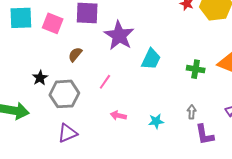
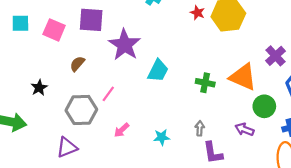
cyan square: (21, 18) -> (20, 23), size x0.7
gray hexagon: (64, 94) -> (81, 110), moved
pink arrow: (118, 116) -> (122, 130), turned -56

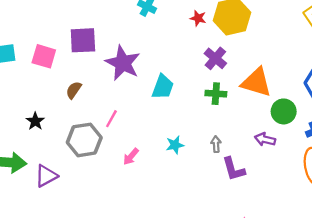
purple cross: (276, 56) -> (215, 58), moved
cyan star: (162, 137) -> (175, 145), moved
purple triangle: (67, 147) -> (46, 176), moved

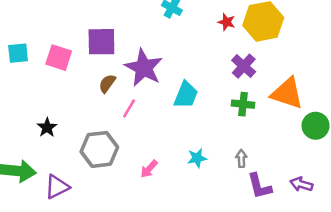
brown semicircle: (74, 90) -> (107, 83), moved
pink line: (111, 119) -> (129, 108), moved
purple arrow: (265, 139) -> (301, 184), moved

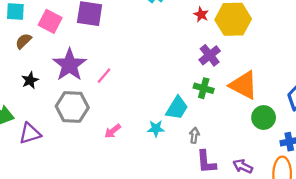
purple star: (144, 68) -> (69, 65), moved
brown semicircle: (107, 83) -> (23, 41), moved
cyan trapezoid: (186, 95) -> (177, 108), moved

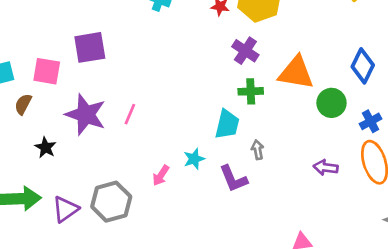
gray hexagon: (72, 107) -> (111, 202), moved
cyan star: (156, 128) -> (194, 159), moved
purple L-shape: (206, 162) -> (233, 179), moved

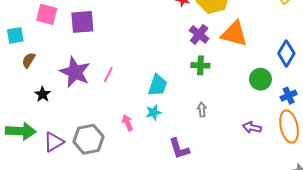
pink square: (47, 71) -> (47, 14), moved
orange triangle: (296, 73) -> (234, 34), moved
cyan trapezoid: (227, 124) -> (158, 85), moved
pink arrow: (161, 175) -> (128, 123), turned 119
purple L-shape: (233, 179) -> (179, 149), moved

